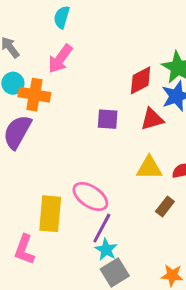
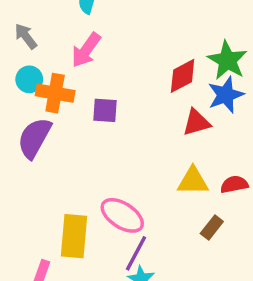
purple square: (108, 119) -> (105, 110), moved

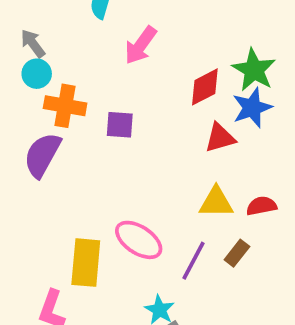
pink arrow: (86, 50) -> (141, 45), moved
cyan circle: (29, 79) -> (37, 74), moved
purple line: (136, 253) -> (193, 261), moved

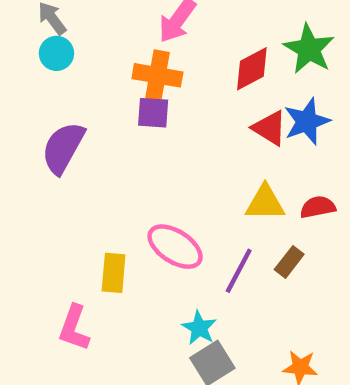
orange cross: (65, 106) -> (157, 75), moved
blue star: (252, 108) -> (307, 121), moved
red triangle: (220, 138) -> (269, 128), turned 48
yellow rectangle: (86, 263) -> (114, 273), size x0.7

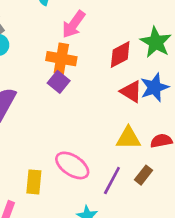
purple square: (153, 113) -> (59, 82), turned 35

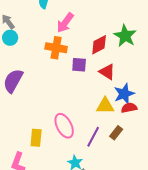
purple square: (59, 82) -> (79, 65), moved, turned -35
blue star: (154, 87) -> (124, 94), moved
pink ellipse: (72, 165) -> (64, 126), turned 30

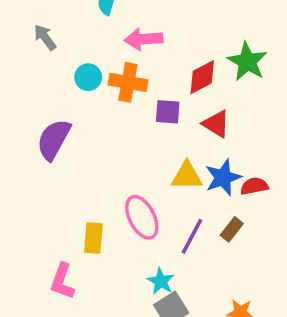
pink arrow: (65, 23) -> (144, 39), turned 50
cyan circle: (10, 38) -> (88, 77), moved
blue star: (124, 94) -> (223, 177), moved
yellow triangle: (105, 106) -> (187, 176), moved

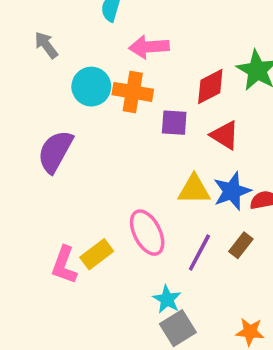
cyan circle: (88, 77) -> (91, 87), size x1.4
yellow rectangle: (93, 238) -> (97, 254), turned 48
pink L-shape: (62, 281) -> (64, 265), moved

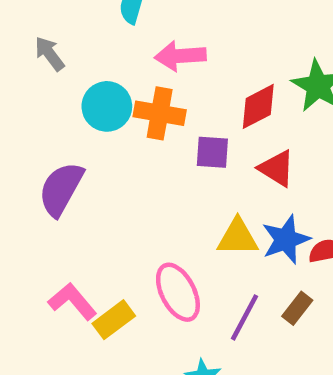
pink L-shape: (64, 265) -> (72, 301), moved, turned 120

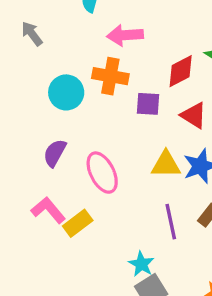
cyan circle: (107, 106) -> (66, 92), moved
purple semicircle: (61, 189) -> (55, 153), moved, size x0.7
pink ellipse: (178, 292) -> (102, 173), moved
purple line: (244, 317) -> (171, 222), turned -40

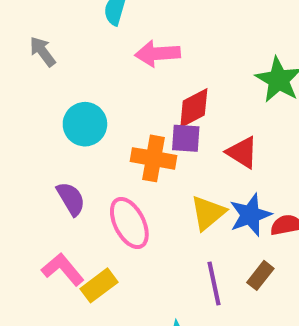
red diamond: (181, 71) -> (194, 108), moved
orange cross: (110, 76) -> (154, 158), moved
purple semicircle: (55, 153) -> (71, 199), turned 120
yellow triangle: (166, 164) -> (208, 213), turned -40

